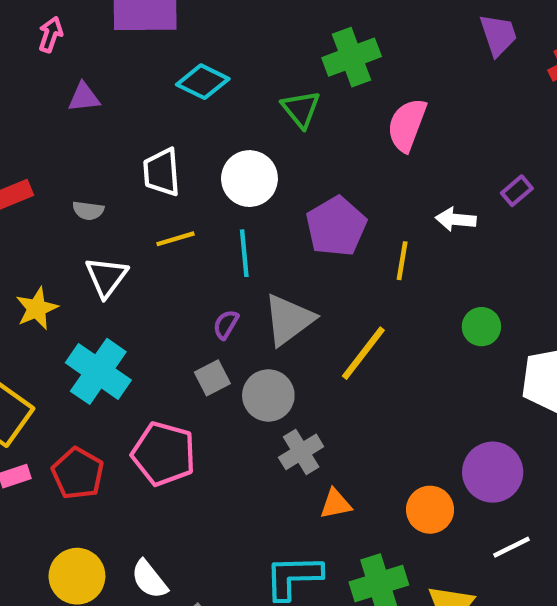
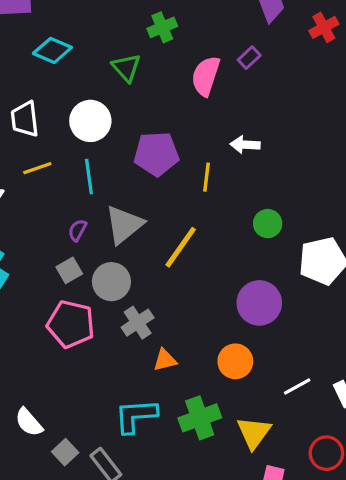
green cross: (352, 57) -> (162, 27), size x0.7
purple rectangle: (517, 191) -> (249, 58), moved
purple pentagon: (336, 226) -> (156, 154), turned 30
pink pentagon: (164, 454) -> (71, 324), moved
purple circle: (493, 472) -> (259, 303), moved

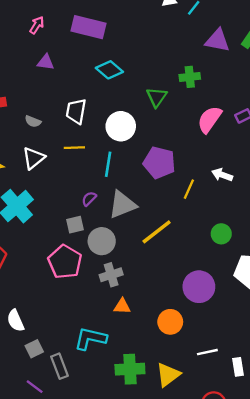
green cross: (200, 418) -> (130, 369), moved

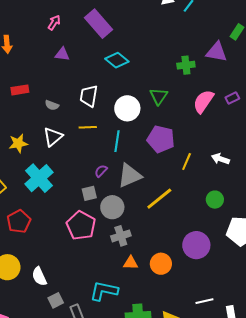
purple rectangle: (89, 27) -> (98, 24), turned 36
purple triangle: (217, 40) -> (216, 52), moved
green triangle: (157, 97) -> (159, 96), moved
white arrow: (222, 175) -> (220, 159), moved
orange circle: (170, 322) -> (161, 264), moved

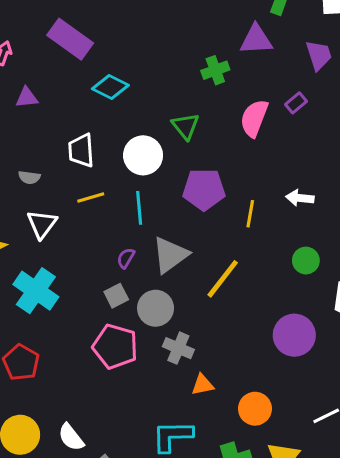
gray cross: (121, 236) -> (178, 348), turned -36
orange circle: (161, 264) -> (255, 409), moved

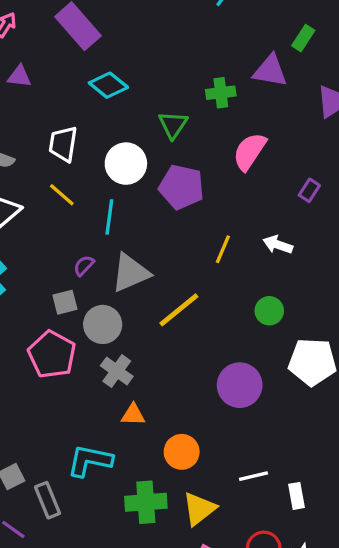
purple rectangle: (296, 103) -> (309, 190), moved, turned -30
green triangle: (186, 126) -> (173, 125), moved
purple pentagon: (204, 189) -> (182, 187), moved
yellow line: (91, 198) -> (62, 195), turned 44

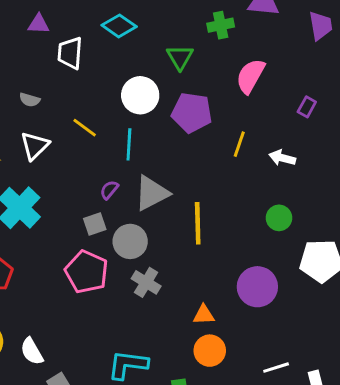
white trapezoid: (63, 144) -> (70, 53), moved
yellow line: (223, 249) -> (239, 144), moved
yellow line: (179, 310) -> (198, 223), turned -48
orange triangle: (133, 415) -> (204, 315), moved

